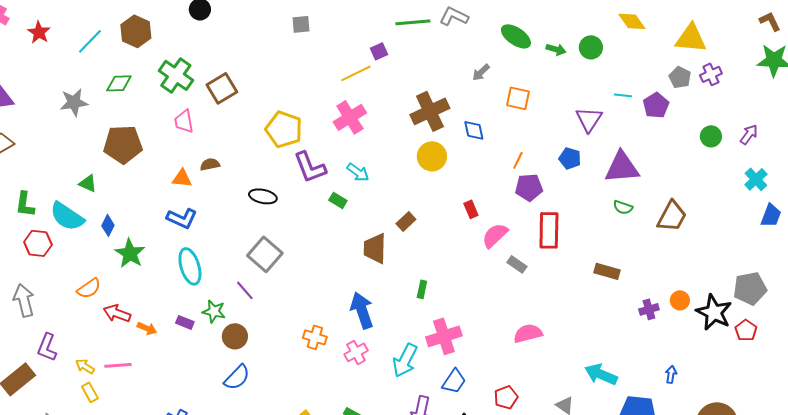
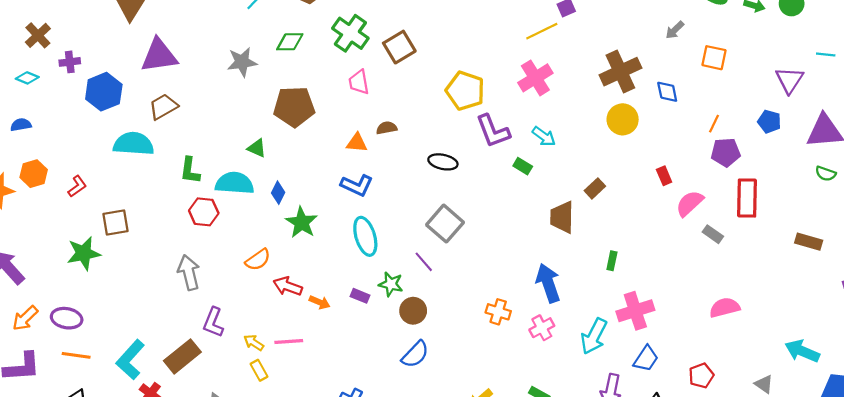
cyan semicircle: (67, 216) -> (235, 183), turned 150

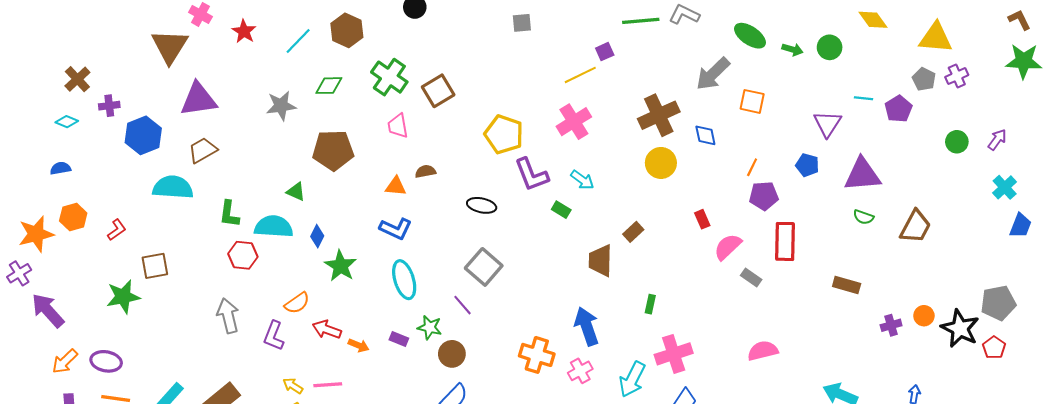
gray arrow: (675, 30) -> (713, 74), size x1.8
orange cross: (498, 312) -> (537, 355), size x1.4
purple L-shape: (213, 322) -> (274, 336), moved

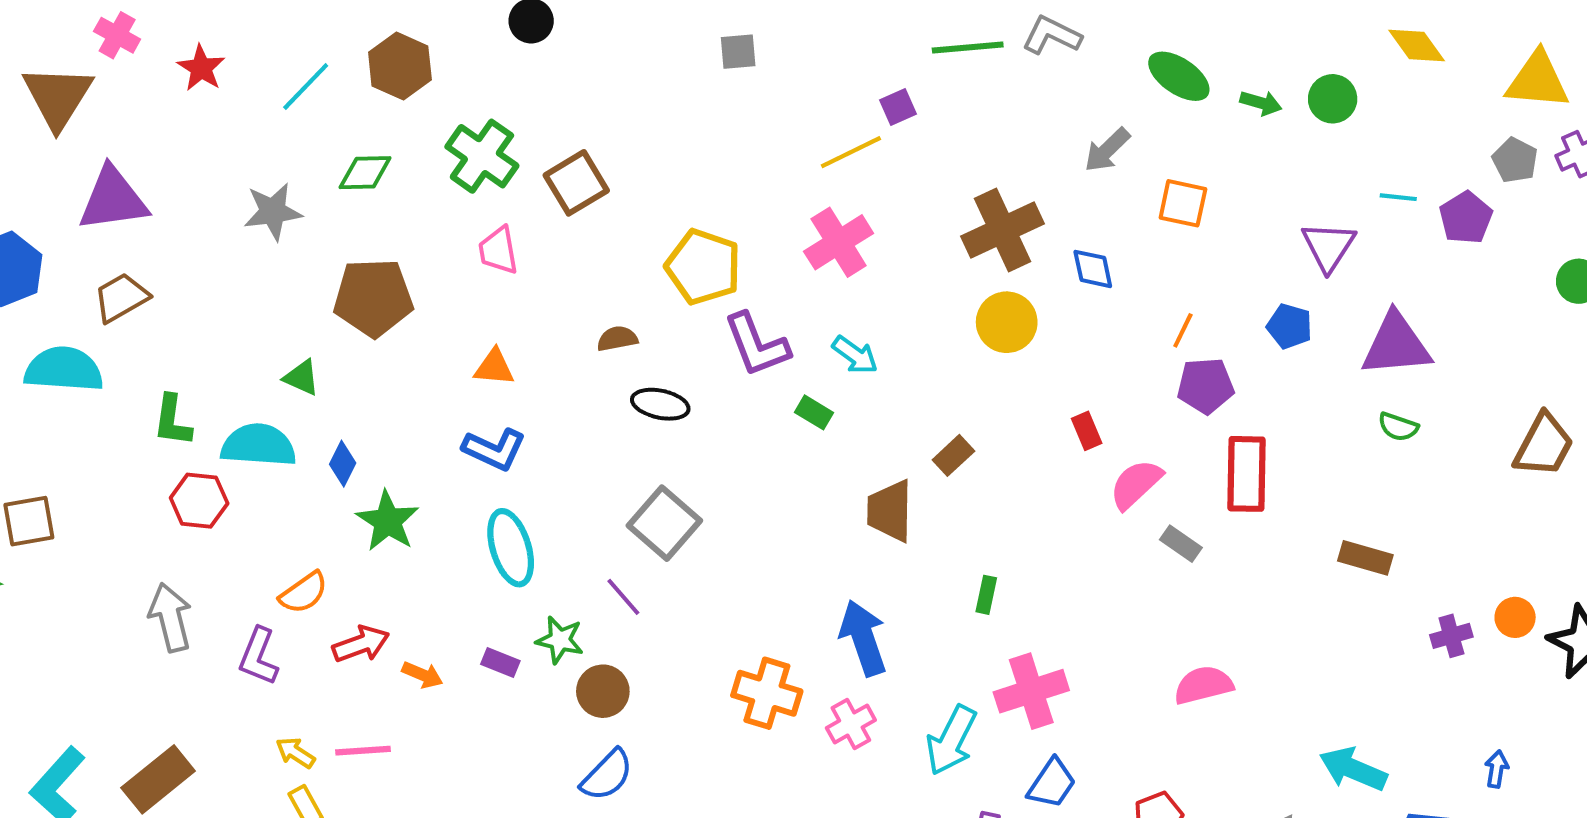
gray arrow: (713, 74) -> (1107, 150), size x0.7
brown semicircle: (425, 171) -> (617, 339), moved
brown trapezoid: (915, 227) -> (1544, 445), moved
red arrow: (327, 330) -> (361, 644), turned 140

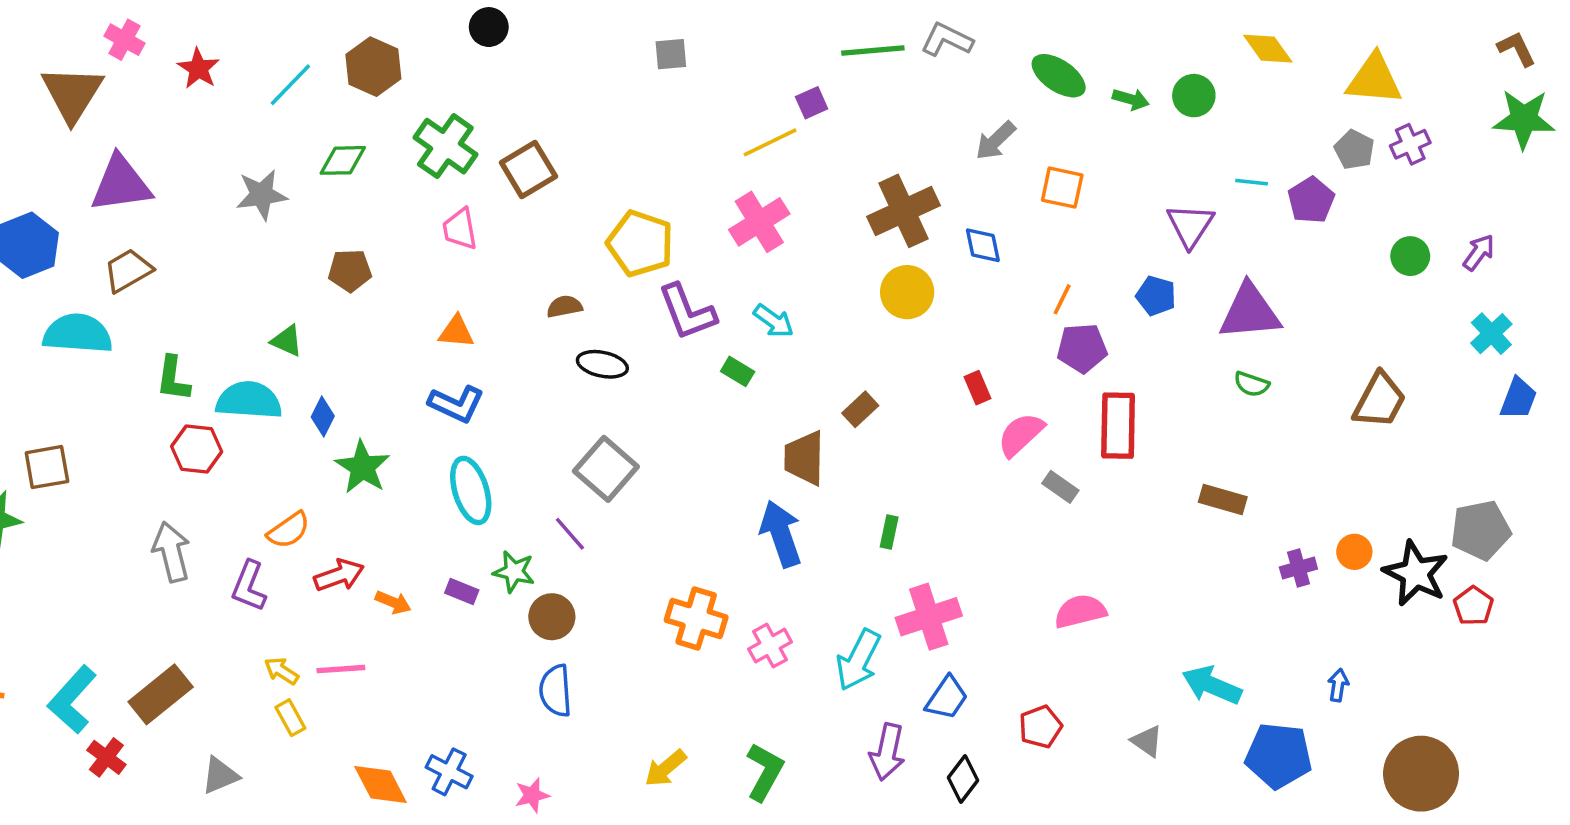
brown pentagon: (373, 298) -> (350, 270), size x0.6
blue arrow: (863, 638) -> (781, 534), moved
blue semicircle: (607, 775) -> (555, 691), turned 132

